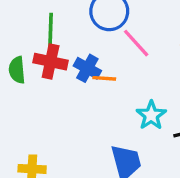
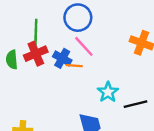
pink line: (136, 43) -> (84, 46), moved
red cross: (51, 62) -> (36, 54), turned -35

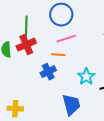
pink line: (84, 46) -> (66, 39), turned -66
blue cross: (62, 58) -> (48, 72), moved, turned 35

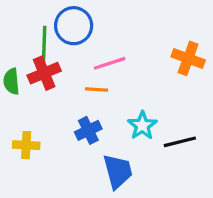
blue circle: (61, 15) -> (74, 26), moved
blue cross: (48, 72) -> (88, 130), moved
yellow cross: (15, 109) -> (26, 145), moved

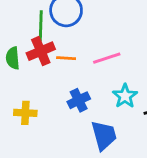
pink line: (110, 63) -> (107, 58), moved
orange line: (96, 89) -> (66, 58), moved

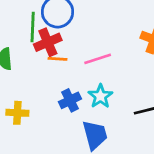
red cross: (41, 51) -> (48, 42), moved
cyan star: (125, 96) -> (100, 96), moved

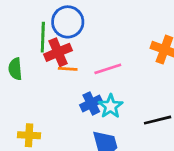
blue cross: (70, 100) -> (91, 103), moved
yellow cross: (17, 113) -> (29, 135), moved

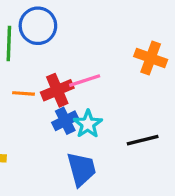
red cross: (58, 52) -> (57, 90), moved
orange line: (68, 69) -> (23, 93), moved

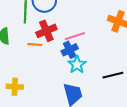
red cross: (57, 90) -> (46, 31), moved
blue cross: (65, 121) -> (70, 50), moved

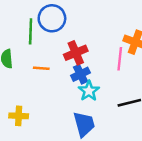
red cross: (46, 31) -> (76, 53), moved
pink line: (75, 36) -> (120, 59), moved, turned -66

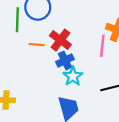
red cross: (76, 53) -> (60, 40), turned -30
orange line: (41, 68) -> (37, 45), moved

